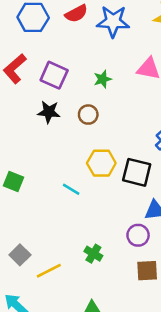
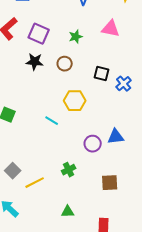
black square: (137, 172) -> (102, 74), moved, size x0.7
purple circle: (138, 235) -> (93, 144), moved
green cross: (93, 254) -> (69, 170), turned 32

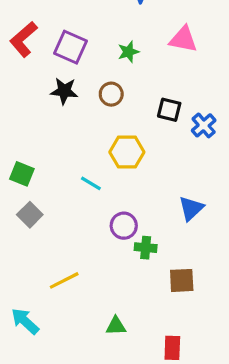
blue triangle: (116, 137) -> (191, 208), turned -36
purple circle: (93, 144) -> (124, 226), moved
green cross: (69, 170) -> (146, 248), moved, turned 32
gray square: (13, 171) -> (30, 215), moved

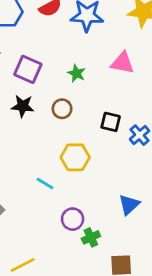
green star: (128, 52) -> (76, 73), turned -30
green cross: (146, 248) -> (91, 237), turned -30

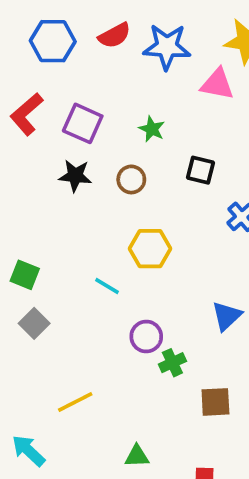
pink triangle: (122, 63) -> (217, 84), moved
black square: (111, 122) -> (200, 170), moved

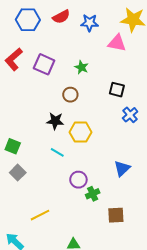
blue star: (167, 47) -> (90, 23), size x0.7
black square: (200, 170) -> (117, 90), moved
black star: (75, 176) -> (55, 121), moved

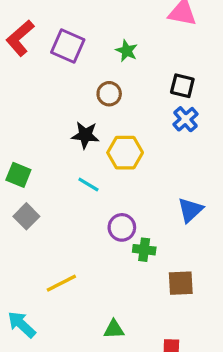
blue cross: (130, 115) -> (186, 119), moved
green cross: (93, 194) -> (144, 250), turned 32

